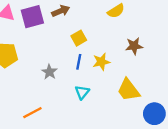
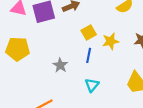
yellow star: (101, 62) -> (111, 41), moved

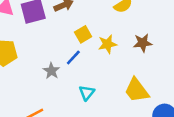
blue line: (89, 55) -> (73, 57), moved, turned 32

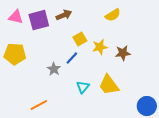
brown star: (143, 43) -> (123, 53), moved
yellow trapezoid: (137, 90) -> (109, 85), moved

